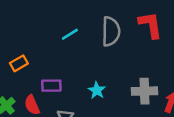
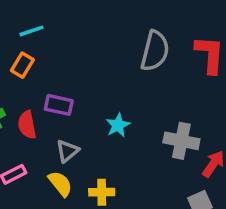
cyan line: (70, 34) -> (31, 31), moved
orange rectangle: (19, 63) -> (22, 65), turned -42

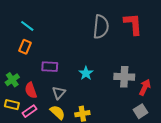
cyan line: (31, 31) -> (27, 26), turned 64
red semicircle: (27, 125) -> (31, 90), moved

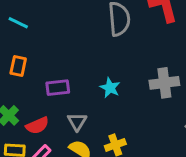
cyan line: (27, 26) -> (18, 23), moved
red semicircle: (31, 90) -> (37, 125), turned -84

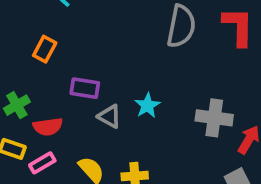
gray triangle: (77, 122) -> (110, 116), moved, turned -48

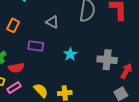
gray triangle: (110, 116) -> (52, 22), moved

